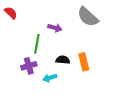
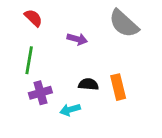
red semicircle: (11, 13) -> (33, 18), moved
green line: (37, 44) -> (29, 60), moved

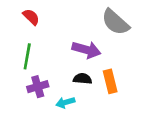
purple arrow: (77, 39) -> (86, 50), moved, size x1.5

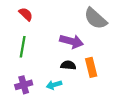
purple cross: (38, 87) -> (24, 85), moved

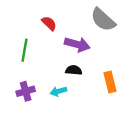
red semicircle: (26, 14) -> (49, 23), moved
orange rectangle: (91, 67) -> (110, 82), moved

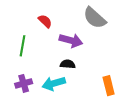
orange rectangle: (110, 82) -> (109, 86), moved
cyan arrow: (58, 91) -> (54, 83), size x1.5

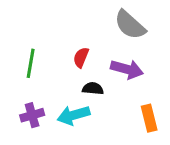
red semicircle: (45, 21) -> (81, 57), moved, turned -112
purple arrow: (71, 40) -> (127, 69), moved

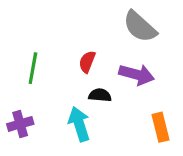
purple cross: (32, 115) -> (20, 124), moved
cyan arrow: (74, 115) -> (79, 124), turned 88

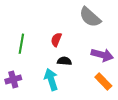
purple arrow: (137, 75) -> (102, 55), moved
orange rectangle: (161, 127) -> (103, 82), turned -30

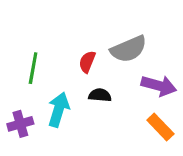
gray semicircle: (90, 17) -> (129, 49), moved, turned -65
cyan arrow: (51, 79) -> (59, 110), moved, turned 35

